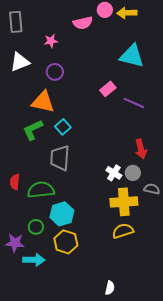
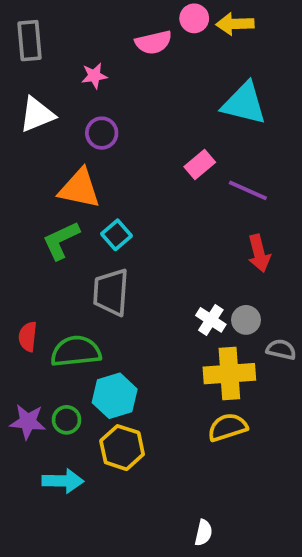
red arrow: (141, 149) -> (259, 253), moved
purple star: (15, 243) -> (28, 422), moved

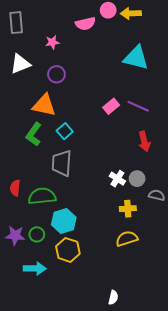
pink rectangle: (200, 165) -> (111, 106), moved
green L-shape: (61, 240) -> (34, 134), turned -30
yellow cross: (229, 374) -> (128, 209), size x0.6

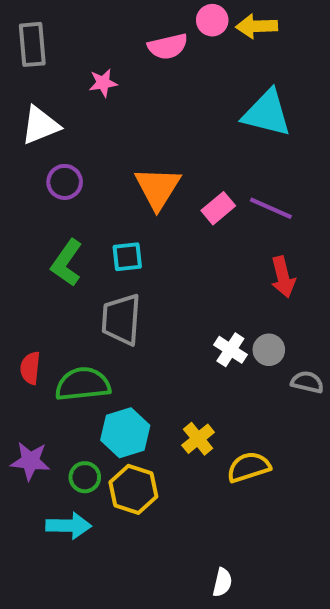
purple circle: (56, 74) -> (65, 182), moved
orange triangle: (44, 105) -> (158, 188), moved, turned 50
cyan square: (65, 131) -> (127, 257), turned 35
yellow cross: (128, 209) -> (198, 439), moved, turned -35
green circle: (37, 234) -> (85, 477), moved

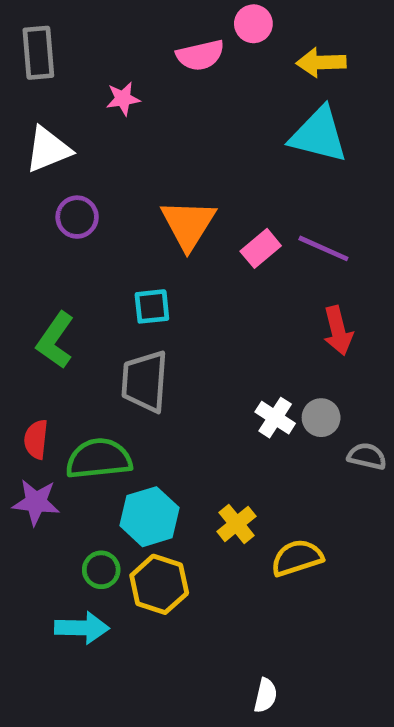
yellow arrow: (257, 26) -> (321, 62), moved
green L-shape: (67, 263) -> (55, 340), moved
purple star: (30, 461) -> (36, 502), moved

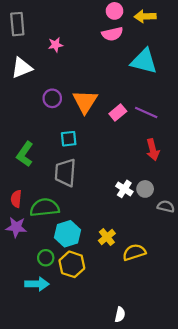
pink semicircle: (200, 55) -> (112, 34), moved
yellow arrow: (321, 62) -> (145, 16), moved
purple circle: (77, 217) -> (52, 98), moved

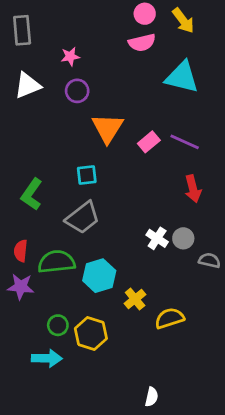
yellow arrow: (145, 16) -> (183, 21), turned -125
purple circle: (52, 98) -> (77, 91), moved
gray trapezoid: (65, 173) -> (83, 218), turned -132
cyan hexagon: (68, 234) -> (99, 276), moved

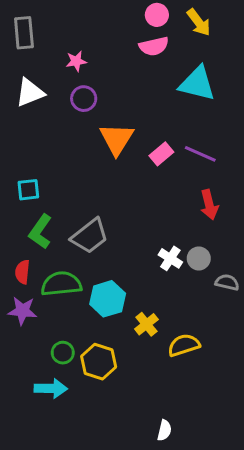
cyan square: (87, 175) -> (28, 190), moved
green L-shape: (32, 194) -> (40, 232), moved

